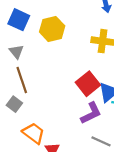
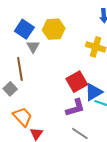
blue square: (19, 20) -> (24, 29), moved
gray triangle: (16, 52) -> (33, 47), moved

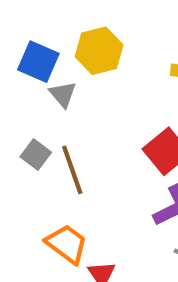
brown line: (20, 69) -> (72, 170), moved
gray square: (10, 89) -> (36, 154), moved

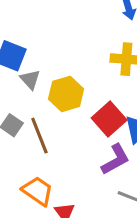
yellow hexagon: (99, 51) -> (66, 94), moved

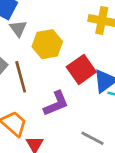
purple L-shape: (116, 159) -> (56, 103), moved

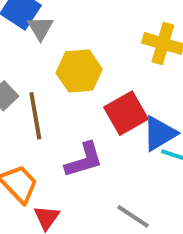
gray triangle: (18, 28) -> (40, 28), moved

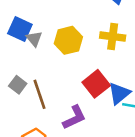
yellow hexagon: (79, 71) -> (68, 40), moved

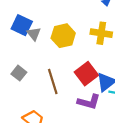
brown line: (39, 94) -> (53, 81), moved
purple L-shape: (74, 117) -> (89, 102), moved, turned 40

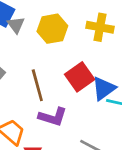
purple L-shape: (89, 102) -> (53, 117), moved

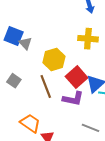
yellow hexagon: (52, 29) -> (54, 59), moved
purple L-shape: (53, 117) -> (73, 99), moved

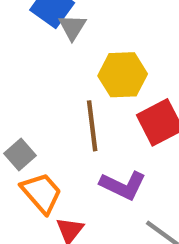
gray square: (14, 81) -> (20, 155), moved
purple L-shape: (73, 99) -> (123, 185), moved

